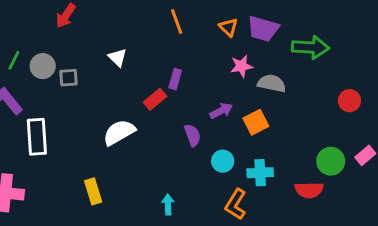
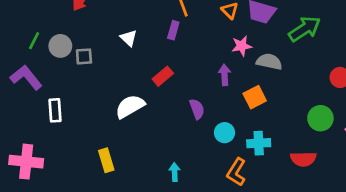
green arrow: (311, 47) -> (305, 29), turned -36
purple rectangle: (175, 79) -> (173, 30), moved
purple arrow: (221, 111) -> (225, 75), moved, turned -66
white rectangle: (37, 137) -> (55, 110), size x0.7
green circle: (331, 161) -> (320, 118), moved

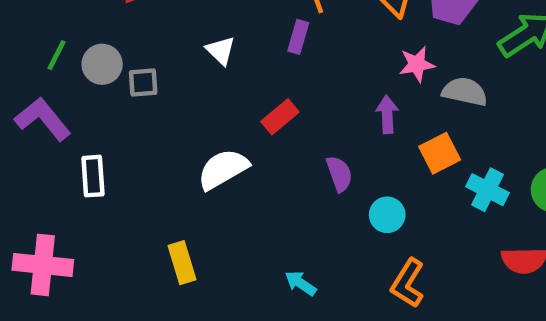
cyan cross: (259, 143) -> (488, 190), moved, turned 30
cyan arrow: (175, 172) -> (301, 283), turned -54

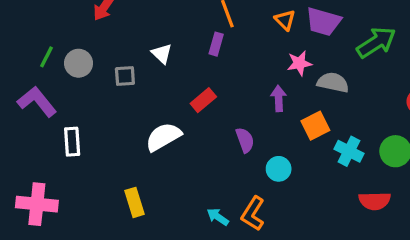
gray square: (143, 83) -> (125, 76), moved
orange L-shape: (408, 283) -> (253, 214), moved

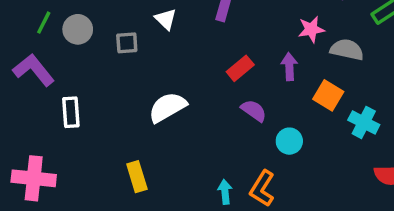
red rectangle: (203, 100) -> (240, 68), moved
orange square: (315, 126) -> (328, 95), turned -32
purple semicircle: (245, 140) -> (254, 111), turned -35
cyan arrow: (218, 217) -> (225, 192), turned 50

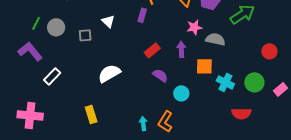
orange square: (328, 95) -> (204, 66), turned -30
white rectangle: (71, 112) -> (52, 76), turned 48

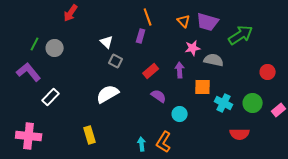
gray square: (85, 35) -> (116, 61), moved, turned 32

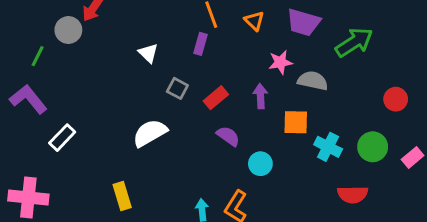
orange triangle: (184, 21) -> (254, 21), moved
gray circle: (55, 48) -> (68, 30), moved
gray square: (116, 61) -> (177, 88), moved

